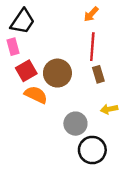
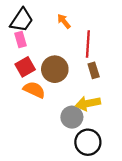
orange arrow: (91, 14) -> (64, 21), moved, turned 98
pink rectangle: (13, 47) -> (21, 39), moved
yellow arrow: (109, 109) -> (88, 103), moved, size x1.5

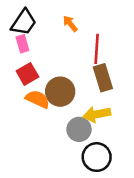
brown circle: (55, 69) -> (60, 92), moved
brown rectangle: (94, 70) -> (103, 78), size x1.5

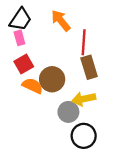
orange arrow: (70, 24) -> (61, 20), size x1.5

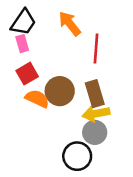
brown rectangle: (89, 67) -> (95, 94), moved
gray circle: (68, 112) -> (95, 132), moved
black circle: (84, 136) -> (77, 156), moved

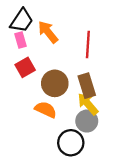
orange arrow: (70, 24) -> (48, 32), moved
orange semicircle: (37, 99) -> (46, 110), moved
yellow arrow: (96, 114) -> (88, 104), turned 60

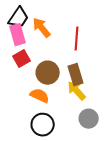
pink rectangle: (21, 40) -> (18, 35), size x1.5
gray circle: (87, 121) -> (89, 119), moved
black circle: (71, 143) -> (43, 125), moved

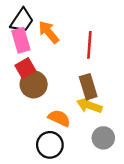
brown circle: (48, 73) -> (34, 84), moved
yellow arrow: (77, 91) -> (89, 105), turned -30
orange semicircle: (40, 96) -> (59, 118), moved

